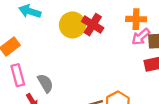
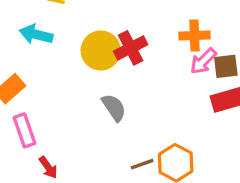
red cross: (93, 25) -> (131, 48), turned 35
gray semicircle: (45, 83) -> (114, 108), moved

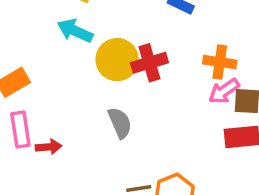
cyan arrow: (36, 34) -> (75, 31), moved
red arrow: (48, 167) -> (49, 147), moved, turned -70

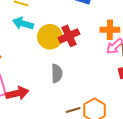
gray semicircle: (120, 123) -> (57, 73), turned 30
red arrow: (49, 147) -> (17, 93), size x1.5

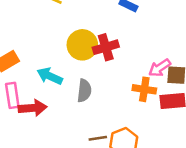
cyan arrow: (23, 23) -> (50, 76), moved
orange cross: (110, 30) -> (144, 89), moved

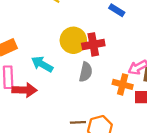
gray semicircle: (84, 91) -> (86, 72), moved

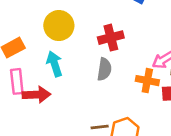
yellow circle: (73, 40) -> (59, 26), moved
cyan arrow: (42, 64) -> (54, 64), turned 45

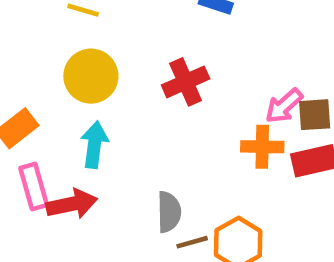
cyan arrow: (54, 64) -> (94, 145), turned 35
gray semicircle: (104, 69) -> (169, 212), moved

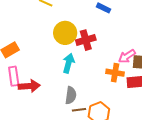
yellow circle: (91, 76) -> (65, 33), moved
cyan arrow: (94, 145) -> (68, 63), moved

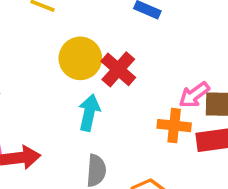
red cross: (86, 40) -> (118, 69), turned -30

